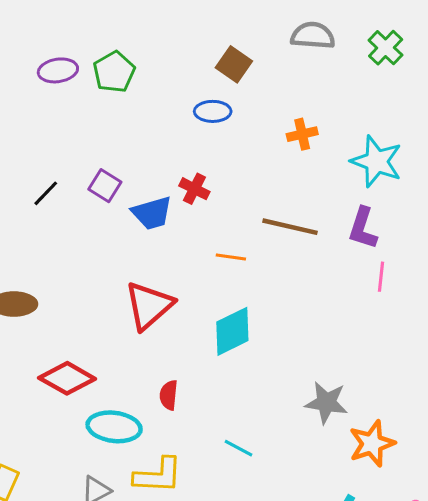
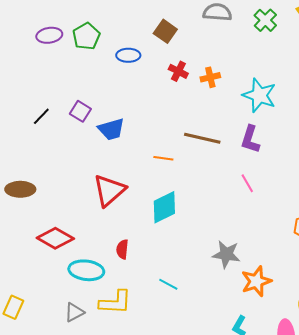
blue ellipse: (213, 111) -> (128, 55), moved
red cross: (194, 189) -> (178, 71), moved
pink line: (381, 277) -> (247, 183), moved, turned -36

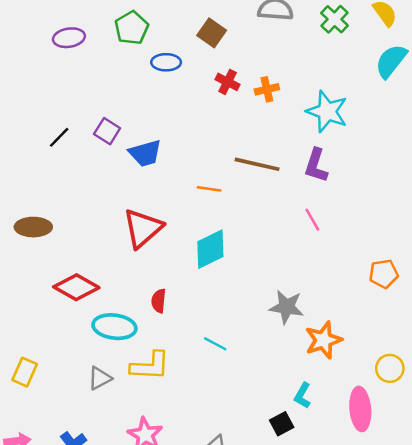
green pentagon: (86, 36) -> (132, 28), moved

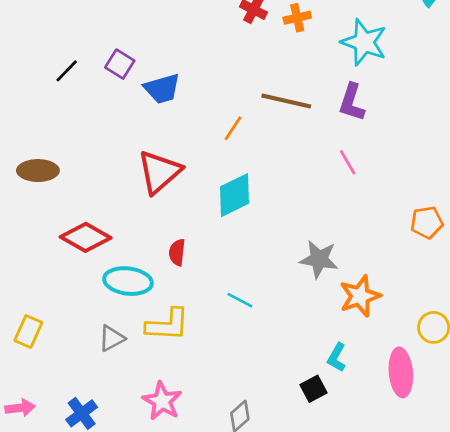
orange line: (209, 189) -> (233, 128), turned -65

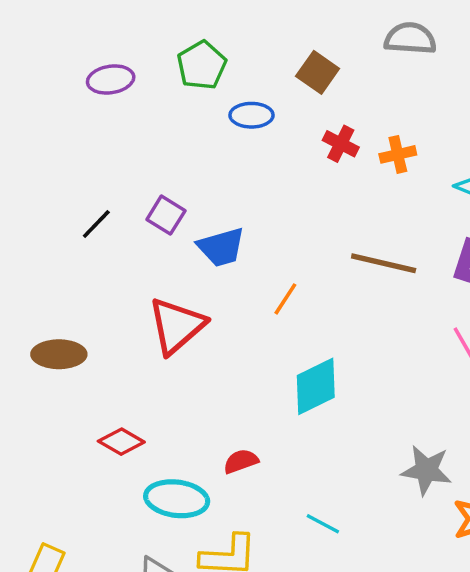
orange line: (233, 128) -> (285, 299), moved
red triangle: (159, 172) -> (177, 326), moved
red diamond: (86, 237) -> (121, 442), size x0.7
red semicircle: (177, 252) -> (241, 461), turned 64

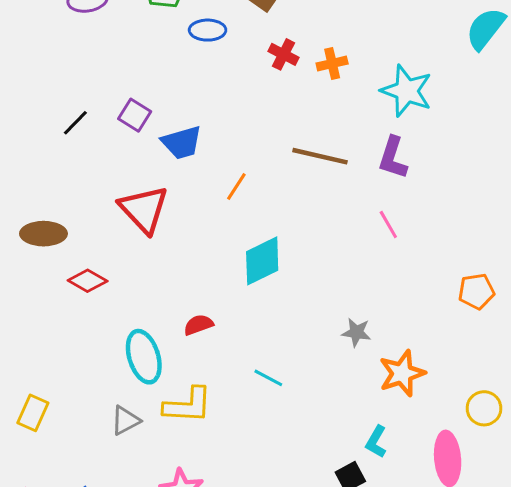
red triangle: (177, 326) -> (144, 209), turned -32
red diamond: (121, 442) -> (88, 281), moved
gray star: (426, 470) -> (356, 332), size x0.7
cyan ellipse: (177, 499) -> (144, 357), turned 66

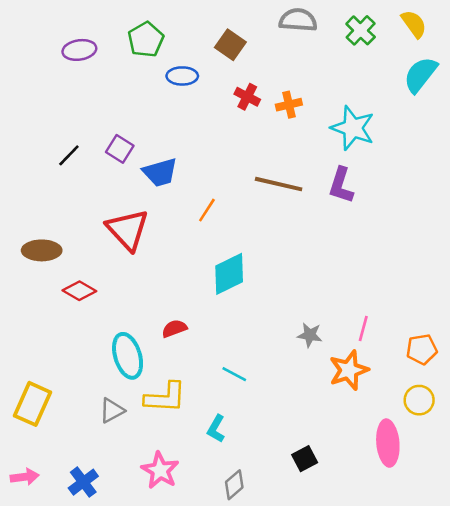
pink line: (388, 225) -> (363, 328), moved, turned 45
orange pentagon: (476, 291) -> (422, 349), moved
yellow rectangle: (33, 413) -> (33, 404), size x1.4
cyan L-shape: (376, 442) -> (216, 429), moved

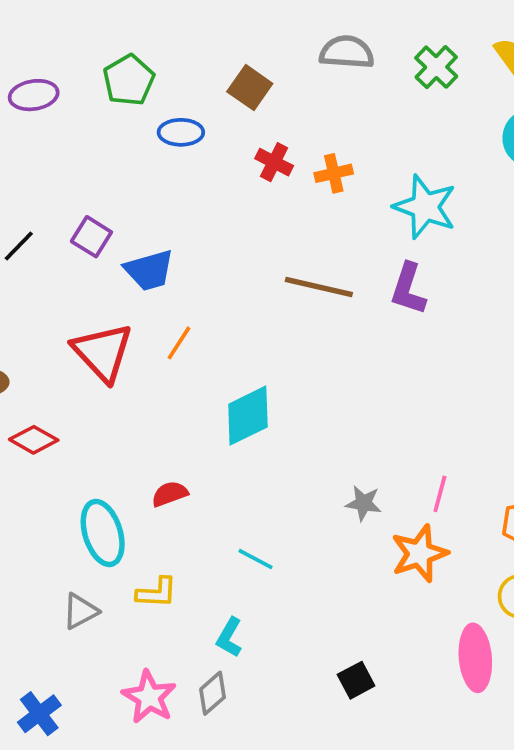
orange line: (207, 210) -> (179, 343), moved
yellow L-shape: (165, 397) -> (157, 593), size x0.7
gray diamond: (234, 485) -> (213, 693), moved

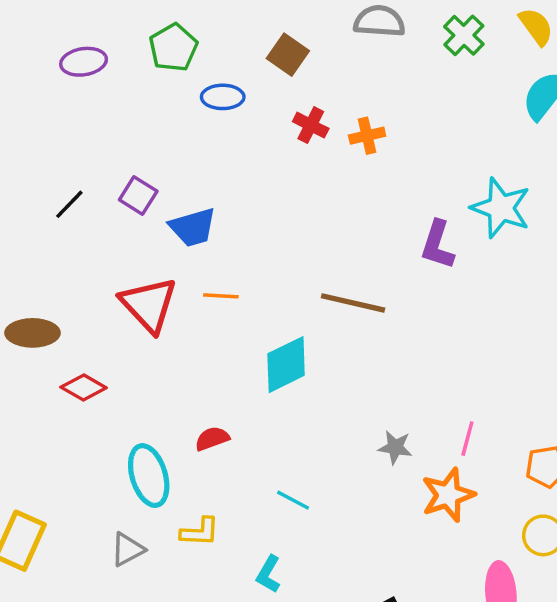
cyan star: (425, 207) -> (501, 208), moved
brown line: (319, 287) -> (353, 303), moved
orange line: (179, 343) -> (221, 296), turned 60

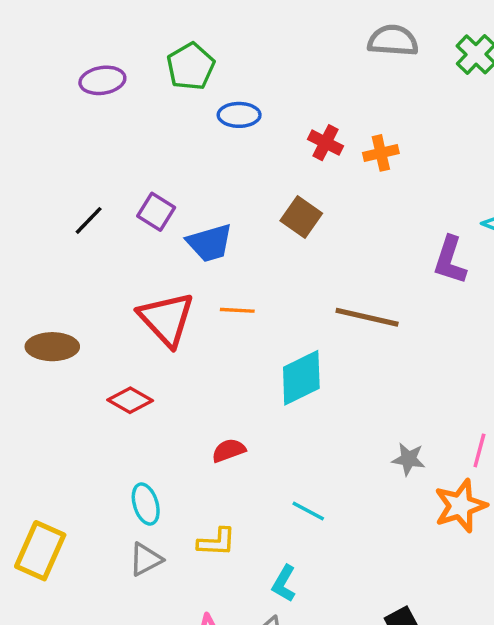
brown square: (288, 55) -> (301, 217), moved
red diamond: (84, 387) -> (130, 400), moved
cyan ellipse: (149, 476) -> (146, 504), moved, size x0.7

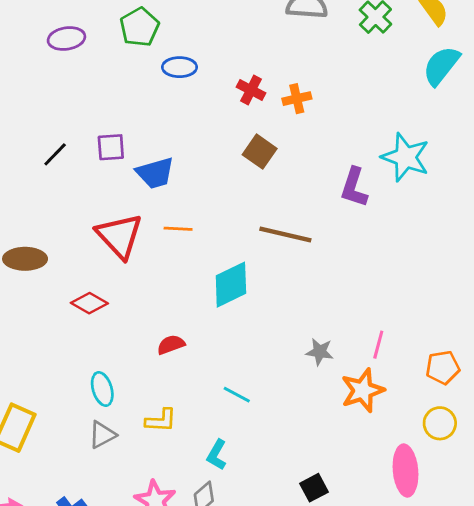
purple square: (156, 212) -> (111, 147), turned -36
brown square: (301, 217) -> (260, 152), moved

